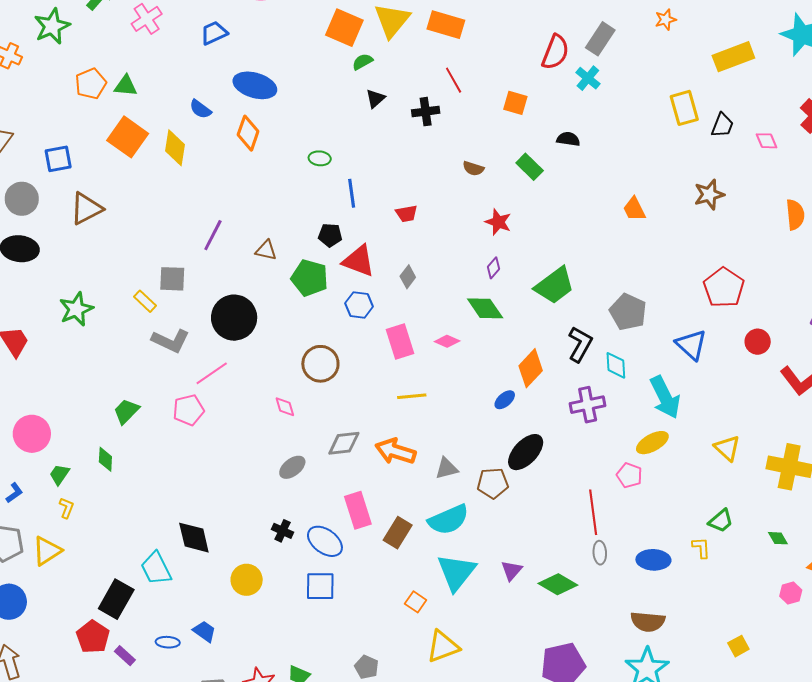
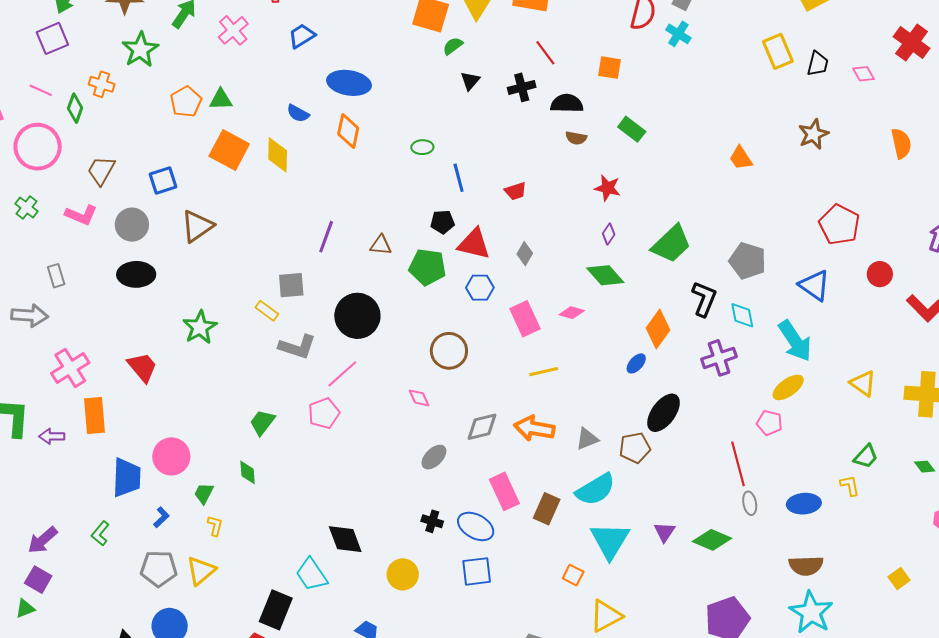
black semicircle: (568, 139) -> (567, 103), moved, size x1.4

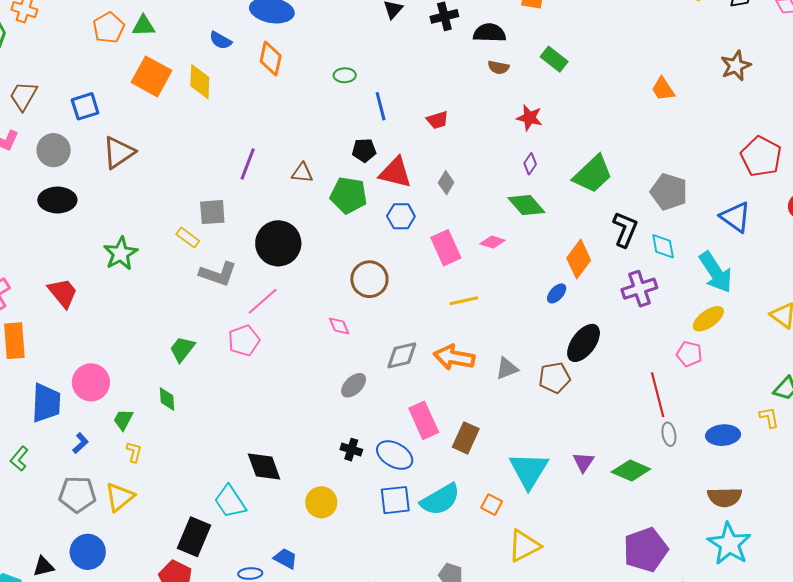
cyan semicircle: (595, 489) -> (440, 499), moved

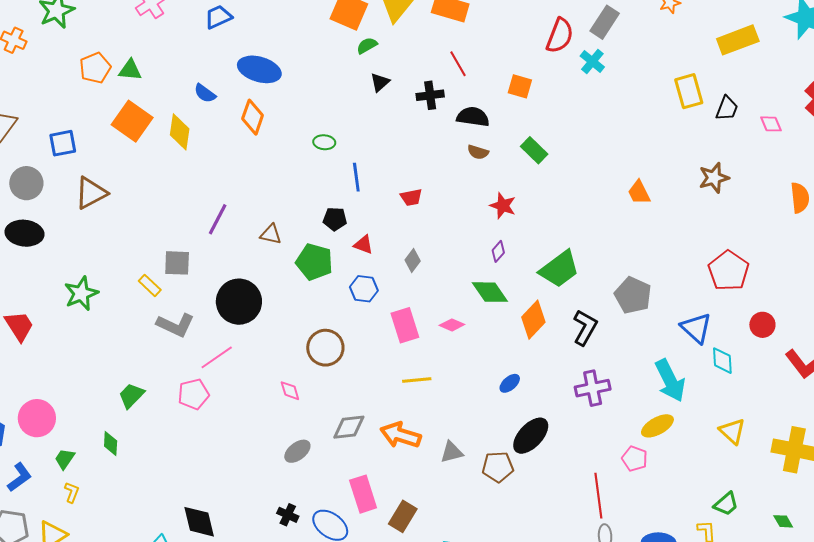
red triangle: (395, 173) -> (363, 245), size x0.6
cyan diamond: (663, 246) -> (722, 361), moved
orange diamond: (579, 259) -> (533, 320), moved
blue L-shape: (80, 443) -> (19, 477), size x1.4

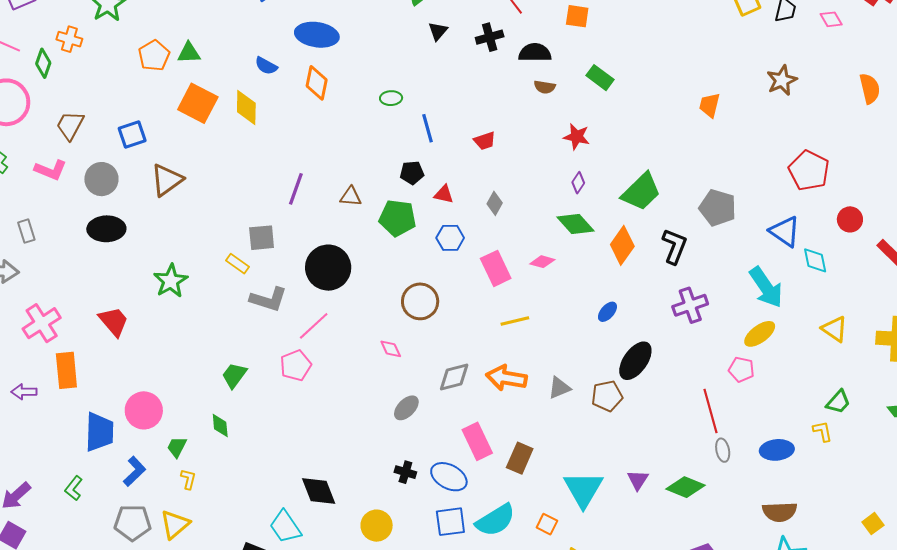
orange trapezoid: (639, 192) -> (710, 105), turned 48

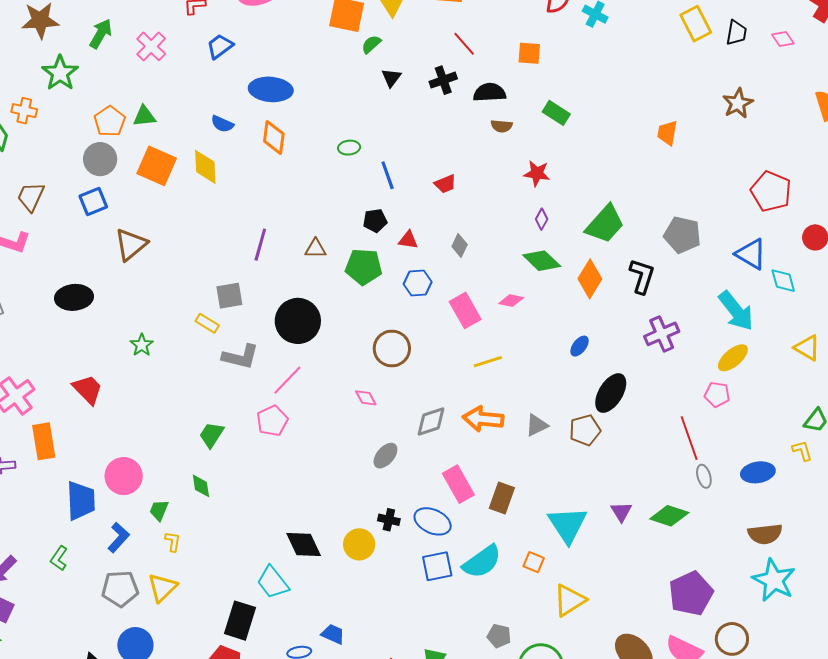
gray circle: (101, 179) -> (100, 159), moved
green star: (171, 281) -> (142, 345), size x0.7
yellow circle: (377, 526) -> (359, 544), moved

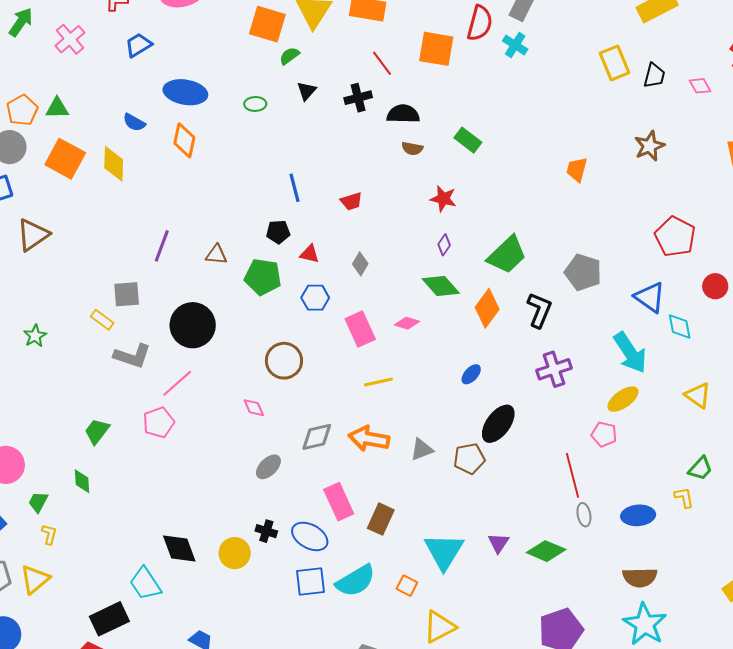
orange square: (529, 53) -> (436, 49), moved, size x1.5
green ellipse: (349, 148) -> (255, 104), moved
black rectangle: (240, 621) -> (109, 619), turned 42

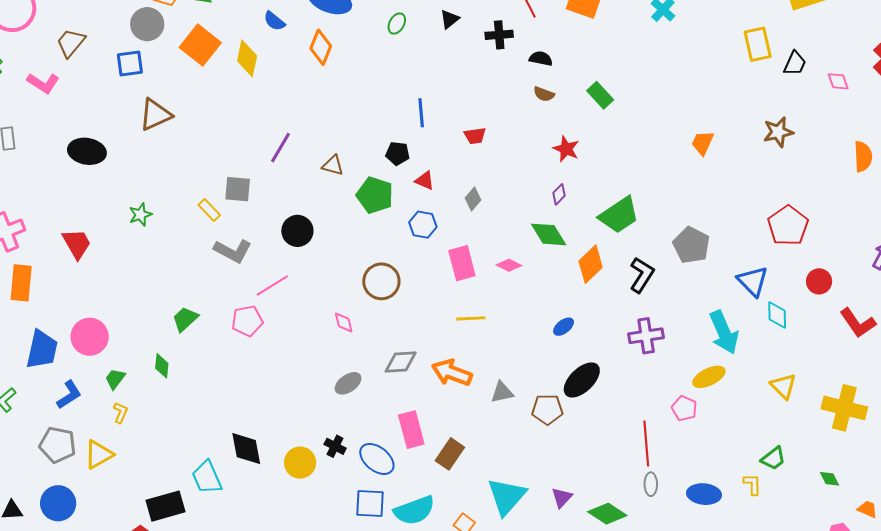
green ellipse: (255, 104) -> (397, 24), turned -70
black semicircle: (403, 114) -> (541, 59), size x0.7
black circle: (193, 325) -> (297, 231), size x0.7

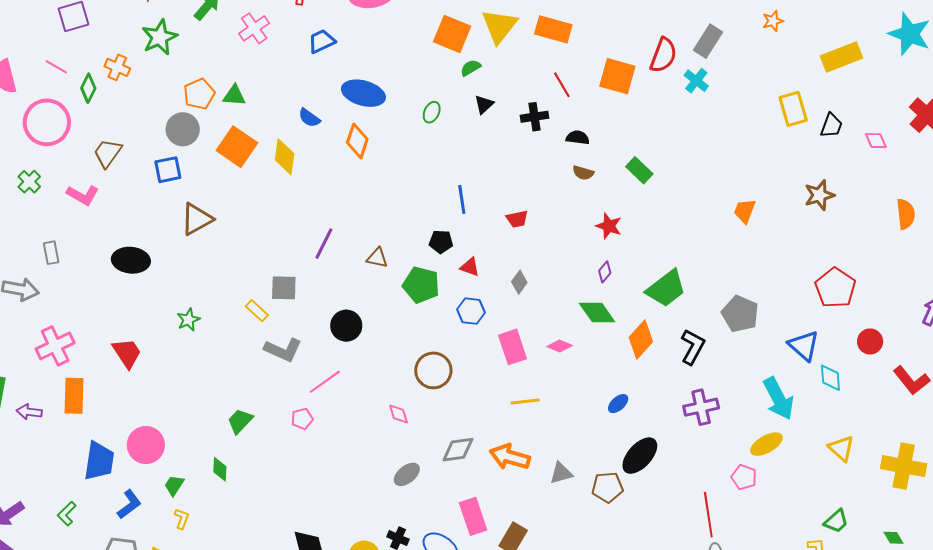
pink pentagon: (247, 321) -> (302, 419), size x0.7

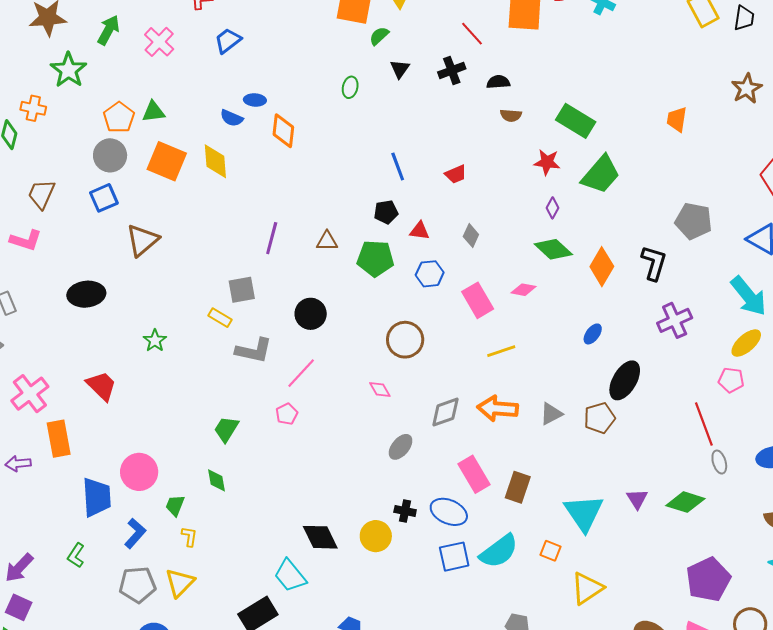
blue ellipse: (363, 93) -> (255, 100), moved, size x0.5
green rectangle: (639, 170) -> (576, 121), moved, size x1.4
green trapezoid: (666, 289) -> (601, 175), moved

